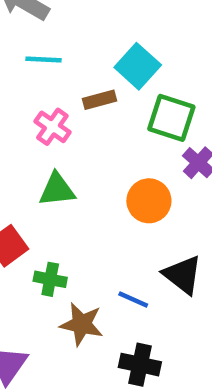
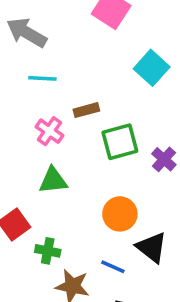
cyan square: (138, 66) -> (152, 68), moved
green square: (171, 118) -> (120, 142), moved, turned -33
orange circle: (149, 201) -> (120, 214), moved

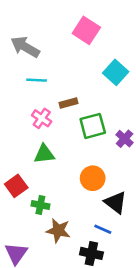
blue line: (113, 267) -> (103, 229), moved

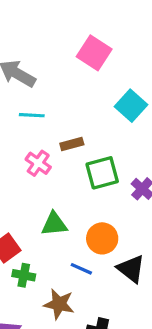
green triangle: (44, 154) -> (54, 224), moved
green cross: (40, 205) -> (24, 275), moved
blue line: (103, 229) -> (81, 269), moved

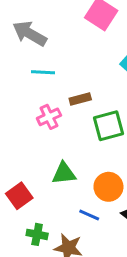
pink cross: (38, 163) -> (49, 117), turned 30
green cross: (24, 275) -> (37, 234), moved

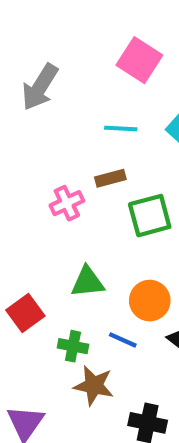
gray arrow: (30, 34) -> (40, 87), turned -88
cyan line: (43, 72) -> (121, 129), moved
green cross: (37, 234) -> (73, 346), moved

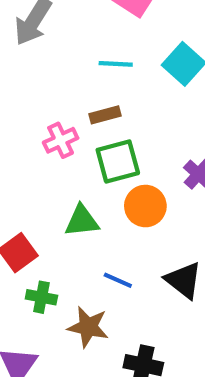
green square: (150, 216) -> (118, 161), moved
orange circle: (150, 301) -> (145, 206), moved
green cross: (73, 346) -> (41, 297), moved

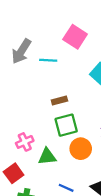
cyan line: (116, 64) -> (48, 60), moved
pink cross: (61, 140) -> (25, 142), moved

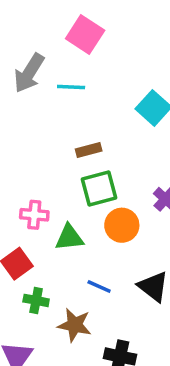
pink square: (75, 37) -> (85, 35), moved
pink cross: (25, 142) -> (34, 215), turned 30

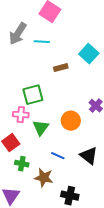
brown rectangle: (89, 150) -> (61, 68), moved
green square: (99, 188) -> (33, 95), moved
green triangle: (69, 237) -> (41, 128), turned -48

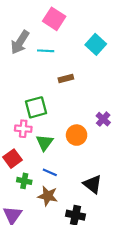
cyan square: (89, 54) -> (96, 44), moved
blue line: (58, 156) -> (50, 172), moved
black triangle: (89, 156) -> (93, 184), moved

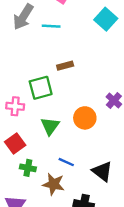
brown rectangle: (66, 79) -> (65, 66), moved
pink cross: (23, 129) -> (15, 106), moved
blue line: (50, 172) -> (66, 162), moved

